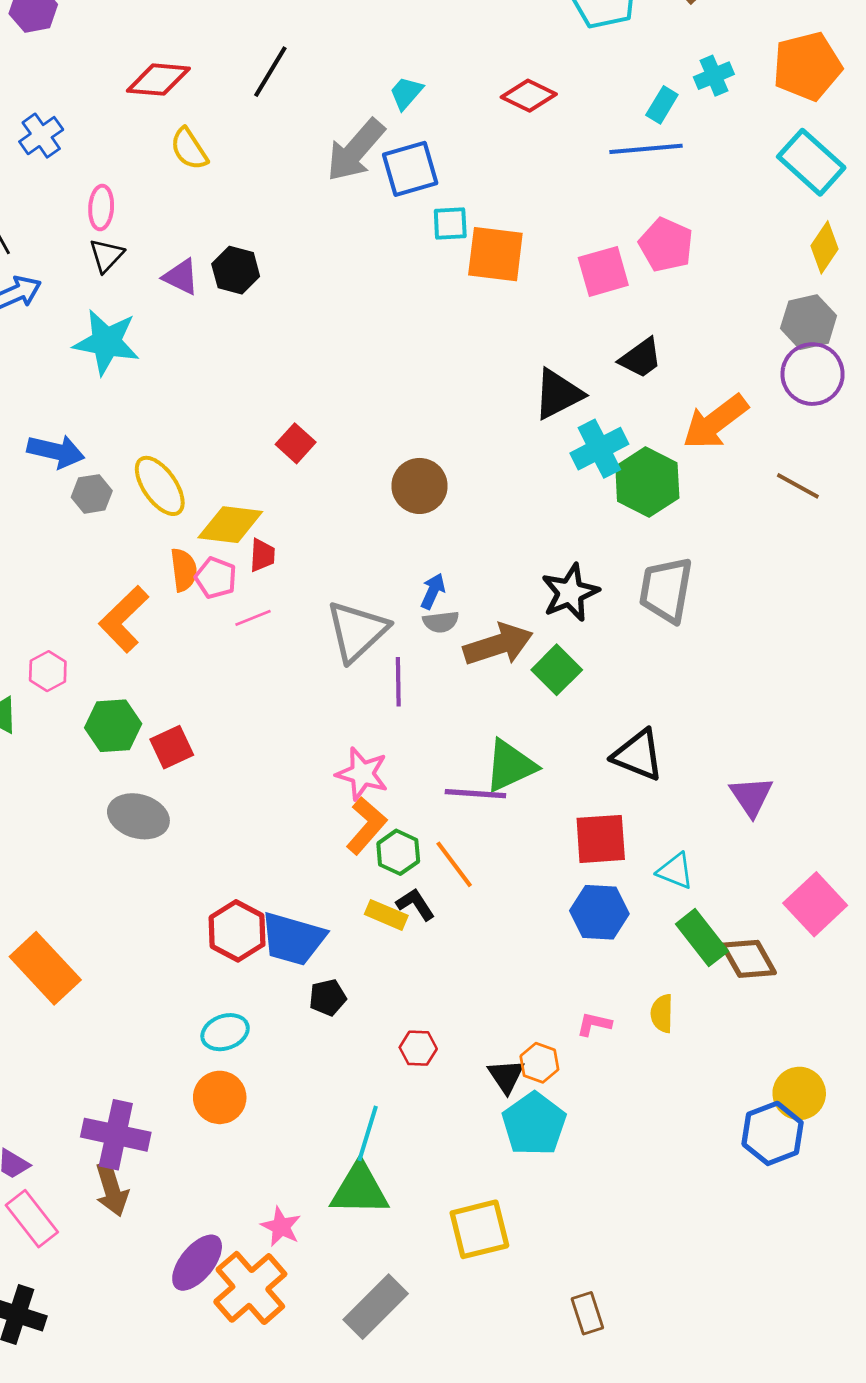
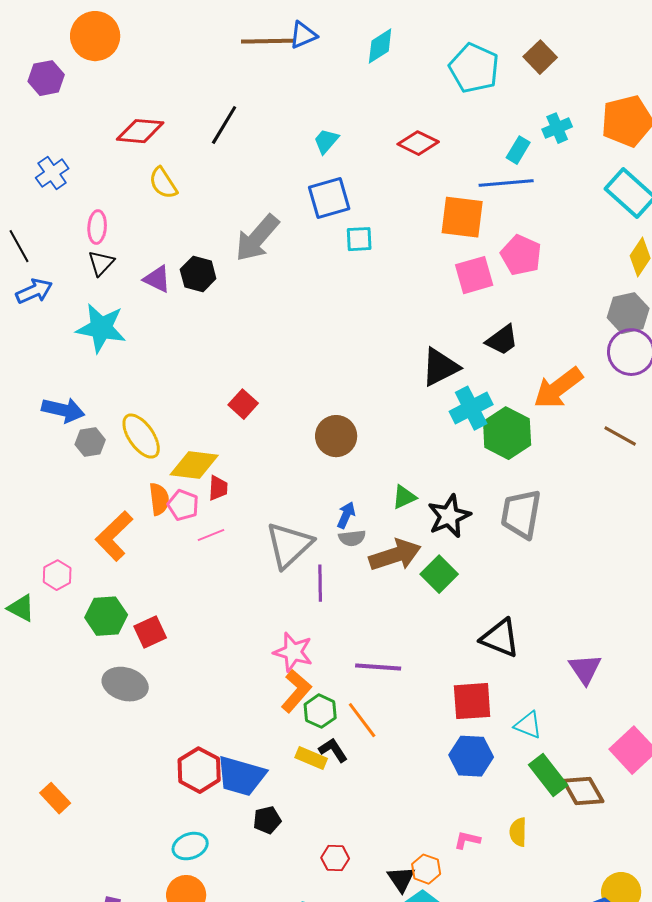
gray arrow: (356, 150) -> (257, 238), moved
orange square: (495, 254) -> (462, 217), moved
green triangle: (510, 766) -> (404, 497), moved, size x0.6
orange rectangle: (45, 968) -> (55, 798), size x0.6

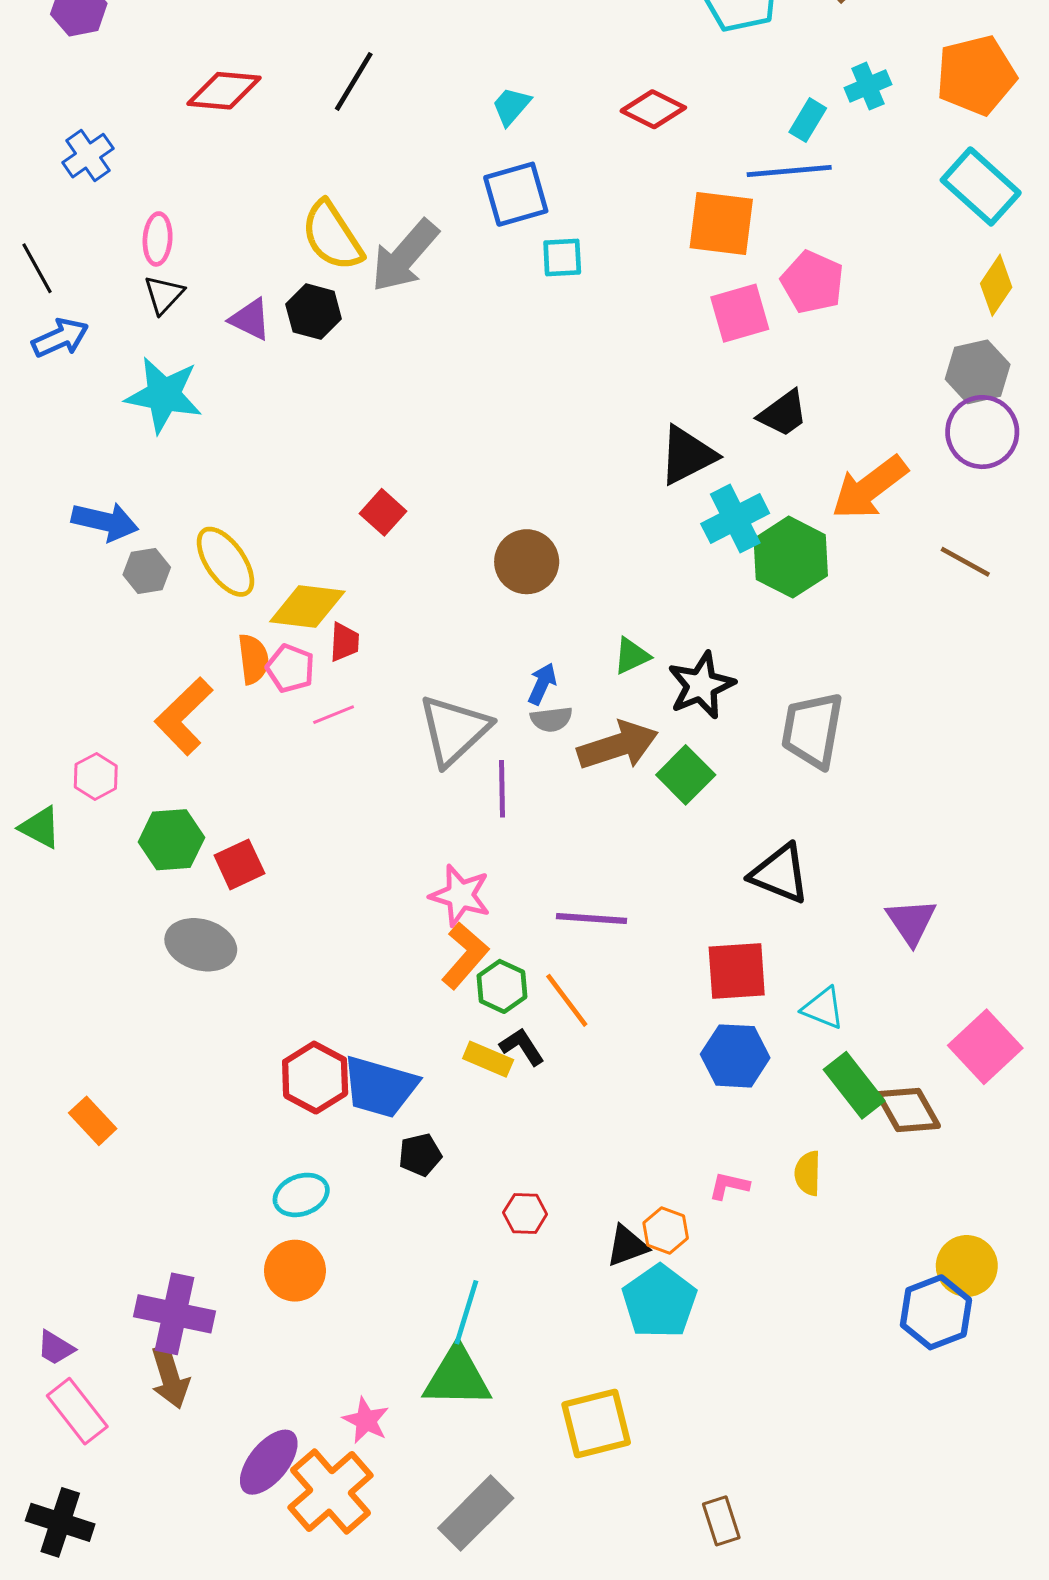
yellow semicircle: (163, 183) -> (332, 236), moved, size x1.4
gray trapezoid: (521, 514) -> (812, 730), moved
black triangle: (401, 879) -> (627, 1246), turned 44

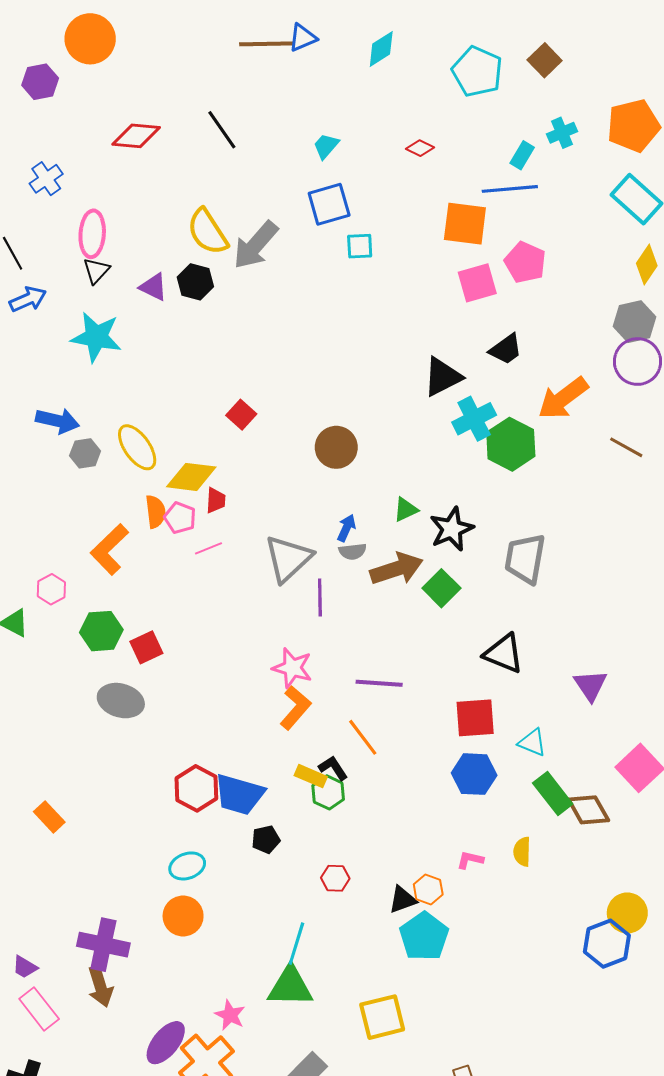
black line: (354, 81) -> (222, 130), turned -66
red diamond: (653, 109) -> (420, 148), size x0.7
pink ellipse: (158, 239) -> (92, 234), size x1.4
green hexagon: (502, 986) -> (328, 792), moved

